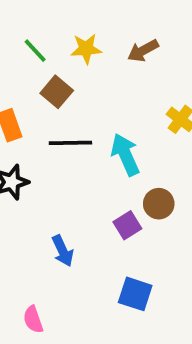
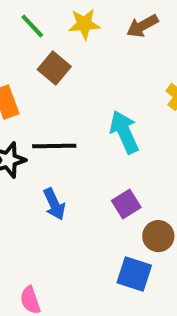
black line: (70, 143) -> (54, 146), moved
brown circle: (159, 204) -> (158, 236), moved
blue arrow: (63, 251) -> (54, 204), moved

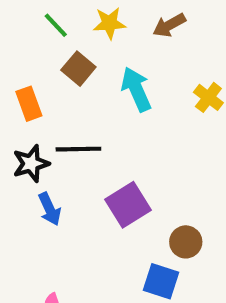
cyan arrow: (124, 132) -> (136, 89), moved
blue arrow: (54, 204) -> (50, 209), moved
purple square: (126, 204) -> (128, 205), moved, size x1.5

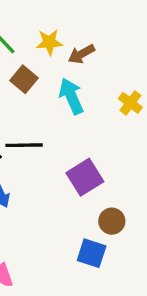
brown arrow: (169, 25) -> (81, 54), moved
purple square: (128, 205) -> (85, 177), moved

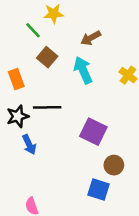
yellow star: (49, 42) -> (54, 14), moved
purple square: (85, 177) -> (93, 132), turned -32

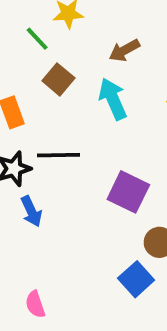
blue square: (98, 189) -> (136, 279), turned 30

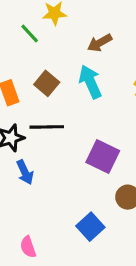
brown square: (58, 79) -> (47, 83), moved
blue square: (136, 279) -> (90, 227), moved

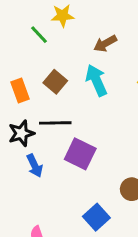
purple square: (103, 157) -> (80, 154), moved

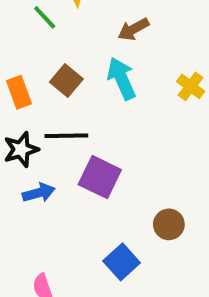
blue arrow: (35, 166) -> (39, 193), turned -80

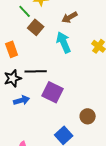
brown square: (66, 80) -> (36, 27), moved

